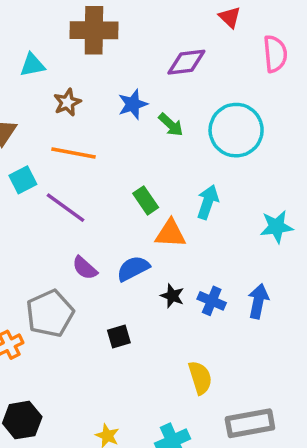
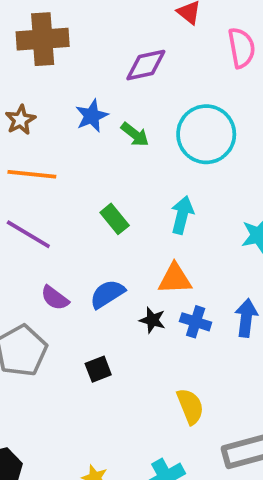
orange triangle: (171, 234) -> (175, 279), moved

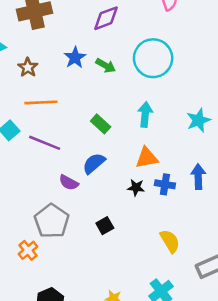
blue semicircle: (107, 294) -> (94, 163), moved

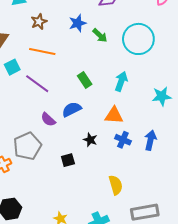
black star: (136, 188) -> (90, 140), moved

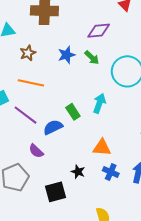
green arrow: (100, 35) -> (92, 58), moved
cyan arrow: (121, 81) -> (99, 103), moved
blue semicircle: (72, 109) -> (53, 127), moved
black square: (68, 160) -> (55, 192), size x1.5

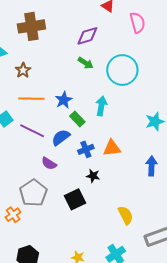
blue star: (67, 55) -> (64, 100), moved
blue cross: (111, 172) -> (86, 149), moved, turned -35

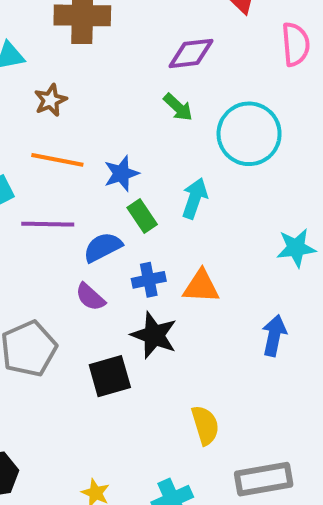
purple line: (32, 131) -> (48, 224), turned -35
purple semicircle: (49, 163) -> (90, 297), moved
black star: (93, 176) -> (154, 335), size x1.6

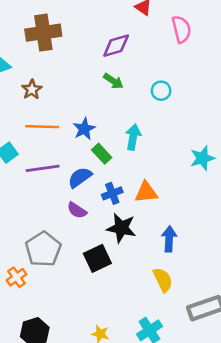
cyan circle: (249, 134) -> (161, 91), size x0.5
blue arrow: (274, 336) -> (169, 239), moved

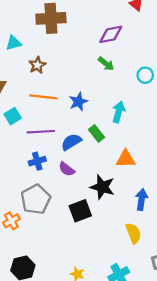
green rectangle: (102, 154) -> (96, 133), moved
blue cross: (112, 193) -> (37, 161), moved

